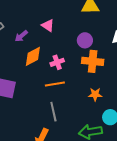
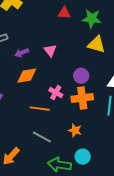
orange cross: (93, 61) -> (82, 98), turned -30
pink cross: (57, 62) -> (56, 93), moved, turned 32
gray line: (53, 112) -> (42, 137), moved, turned -66

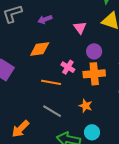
pink triangle: (50, 50) -> (80, 28), moved
purple arrow: (22, 53) -> (45, 19), moved

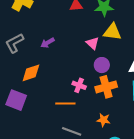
pink triangle: (80, 28) -> (93, 43), moved
orange diamond: (40, 49) -> (31, 73), moved

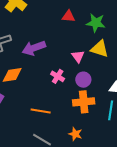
purple arrow: (48, 43) -> (34, 48), size x1.6
pink cross: (79, 85) -> (58, 76), moved

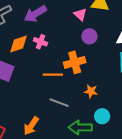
pink cross: (58, 76) -> (40, 42), moved
orange cross: (84, 102) -> (75, 62), moved

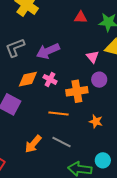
orange cross: (75, 62) -> (77, 91), moved
orange star: (91, 91) -> (96, 121), moved
orange arrow: (31, 126) -> (33, 144), moved

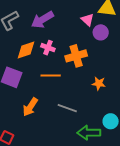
purple circle: (99, 80) -> (101, 32), moved
orange line: (58, 113) -> (51, 75), moved
orange arrow: (33, 144) -> (30, 107), moved

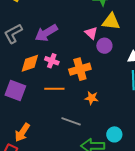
orange star: (99, 83) -> (92, 98), moved
orange arrow: (30, 107) -> (22, 132), moved

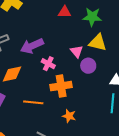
pink cross: (52, 61) -> (48, 64), moved

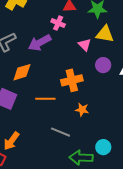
pink cross: (48, 64) -> (58, 23), moved
purple circle: (88, 66) -> (103, 65), moved

